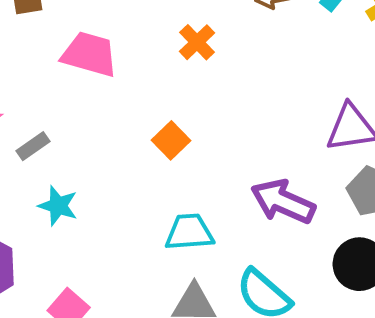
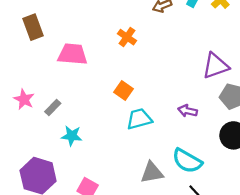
purple arrow: (283, 202) -> (188, 111), size x0.6
cyan trapezoid: (189, 232) -> (139, 119), moved

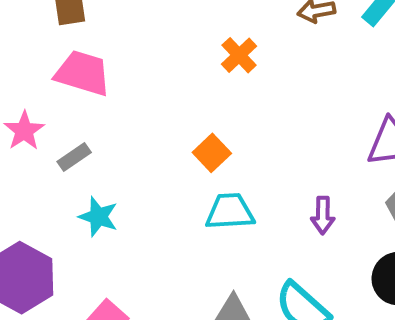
pink trapezoid: (73, 54) -> (83, 73), moved
purple arrow: (188, 111) -> (323, 215), turned -114

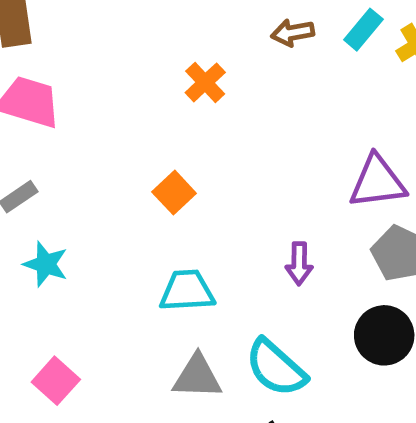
cyan trapezoid: (230, 212) -> (187, 291), moved

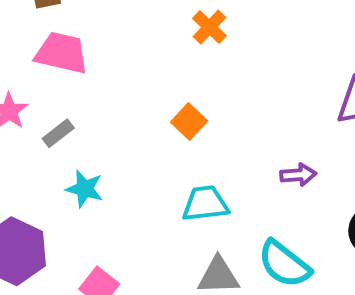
purple arrow: (299, 264) -> (298, 175), turned -92

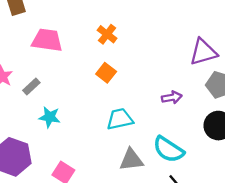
orange cross: (209, 27) -> (107, 34), moved
pink trapezoid: (62, 53) -> (47, 40), moved

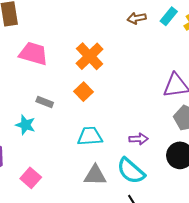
orange cross: (107, 34) -> (90, 56), size x1.5
gray rectangle: (31, 87) -> (45, 102), moved, turned 56
purple arrow: (172, 97) -> (139, 139), moved

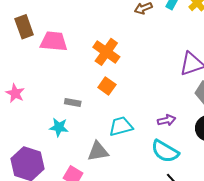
pink trapezoid: (33, 54) -> (54, 41), moved
gray triangle: (95, 175) -> (98, 151), moved

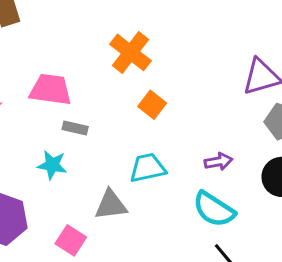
pink trapezoid: (54, 41) -> (51, 90), moved
orange square: (107, 86) -> (152, 105), moved

